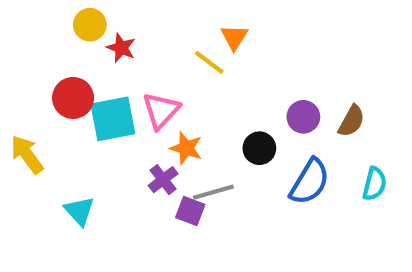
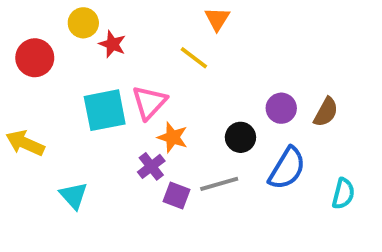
orange triangle: (234, 37) -> (217, 19), moved
red circle: (73, 98) -> (35, 58), moved
yellow arrow: (27, 154) -> (25, 143), turned -30
cyan semicircle: (375, 184) -> (343, 194), moved
gray line: (213, 192) -> (219, 184), moved

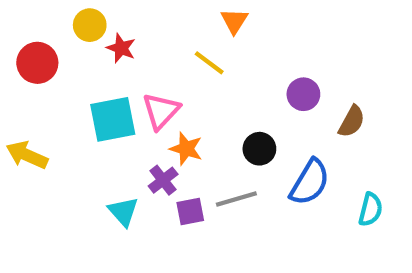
purple circle: (281, 108) -> (303, 94), moved
cyan triangle: (74, 196) -> (123, 212), moved
purple square: (176, 196) -> (190, 212), turned -32

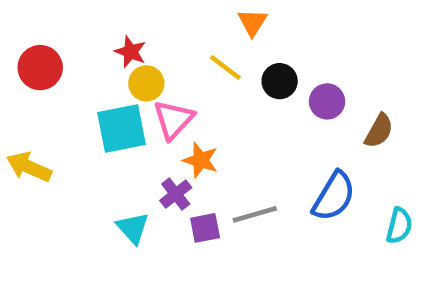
yellow circle: (90, 25) -> (146, 83), moved
black circle: (259, 149) -> (280, 81), moved

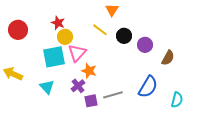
cyan triangle: (133, 228) -> (47, 87), moved

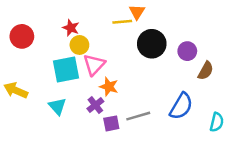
yellow line: (100, 30) -> (122, 22), moved, turned -42
black circle: (124, 36) -> (152, 44), size x1.5
purple circle: (145, 45) -> (187, 51), moved

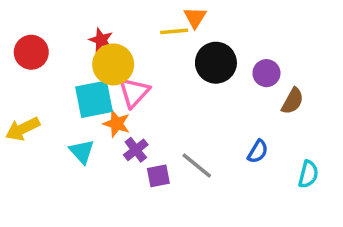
yellow circle: (79, 45) -> (113, 64), size x1.5
orange star: (109, 87) -> (117, 124), moved
yellow arrow: (16, 90) -> (23, 129), turned -50
blue semicircle: (181, 106) -> (258, 152), size x0.6
gray line: (138, 116) -> (197, 165), turned 55

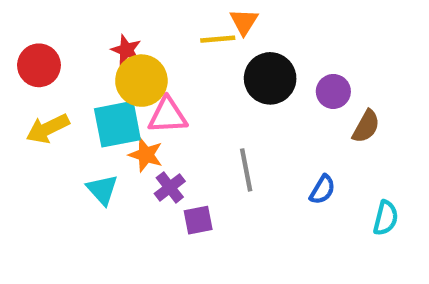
pink triangle: (134, 92) -> (168, 115), turned 44
yellow arrow: (23, 129) -> (48, 129), moved
gray line: (197, 165) -> (246, 170), moved, turned 40

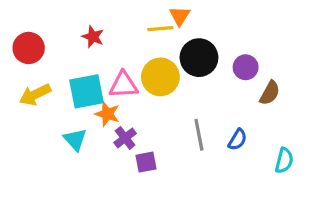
yellow circle: (141, 81) -> (160, 77), moved
gray line: (246, 170) -> (199, 135), moved

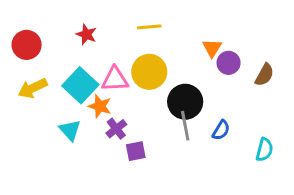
orange triangle: (180, 16) -> (212, 48), moved
black circle: (199, 58) -> (185, 102), moved
cyan square: (86, 91) -> (80, 85), turned -36
brown semicircle: (270, 93) -> (264, 75), moved

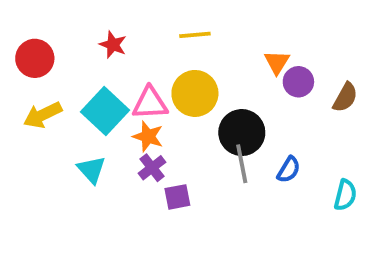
orange star: (100, 106) -> (148, 136), moved

